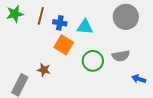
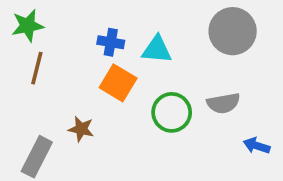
brown line: (41, 16) -> (37, 68), moved

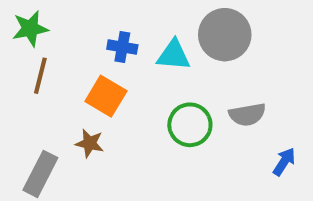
gray circle: (233, 31) -> (225, 35), moved
orange square: (118, 83) -> (106, 96), moved
blue arrow: (257, 146) -> (284, 162), turned 105

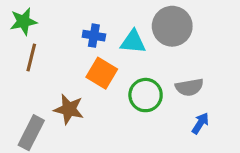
orange square: (106, 96) -> (102, 73), moved
brown star: (90, 143) -> (69, 109), size x1.4
blue arrow: (284, 162) -> (200, 123), moved

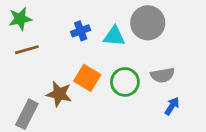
blue cross: (94, 36) -> (81, 31), turned -30
brown line: (31, 57) -> (27, 50), turned 60
orange square: (102, 73) -> (87, 78), moved

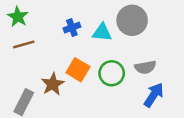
green star: (20, 19) -> (18, 17), turned -30
brown star: (59, 94) -> (53, 84), turned 30
blue arrow: (172, 106) -> (154, 95), size x1.5

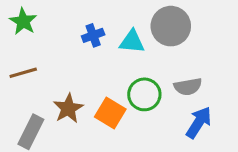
brown line: (24, 44) -> (23, 73), moved
orange square: (78, 70) -> (110, 113), moved

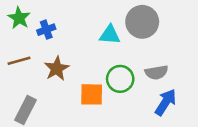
blue cross: (93, 35) -> (46, 30), moved
brown star: (68, 108) -> (57, 69), moved
orange square: (110, 113) -> (92, 94), turned -30

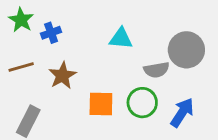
gray circle: (142, 22) -> (186, 50), moved
gray semicircle: (156, 72) -> (156, 70), moved
green circle: (120, 79) -> (142, 103), moved

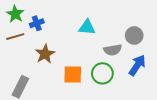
gray circle: (186, 50) -> (134, 36), size x0.7
brown line: (21, 67) -> (15, 37), moved
blue arrow: (182, 113) -> (137, 65), moved

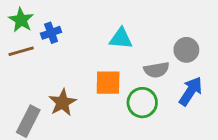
brown star: (45, 54) -> (62, 103), moved
orange square: (73, 74) -> (108, 83), moved

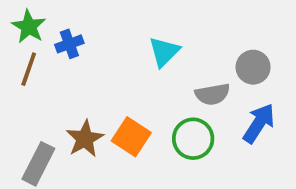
cyan triangle: (121, 38) -> (164, 52), turned -50
brown line: (21, 51) -> (29, 69), turned -55
orange square: (108, 83) -> (131, 137), moved, turned 32

